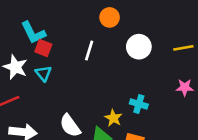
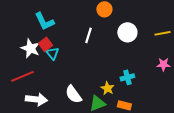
red square: (43, 48) -> (45, 44), moved, turned 32
cyan cross: (139, 104) -> (127, 77), turned -32

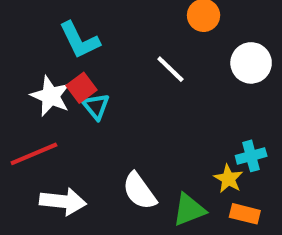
white line: (88, 35) -> (170, 69), turned -63
yellow star: (107, 88) -> (228, 179), moved

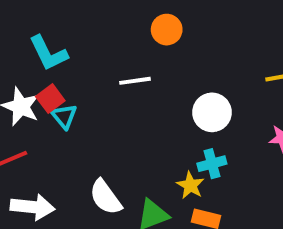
white circle: (251, 63) -> (212, 112), moved
white line: (170, 69) -> (135, 81), turned -52

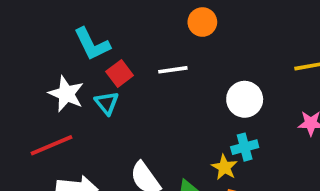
red square: (50, 99) -> (120, 74), moved

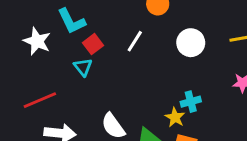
white line: (173, 70) -> (135, 41), turned -50
white star: (66, 94) -> (37, 41), moved
white circle: (245, 99) -> (191, 43), moved

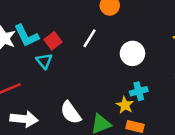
cyan L-shape: (72, 21) -> (27, 36), moved
white circle: (191, 43) -> (132, 53), moved

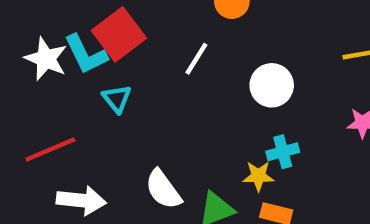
red square: (53, 41) -> (119, 34), moved, size x1.6
yellow star: (125, 105) -> (258, 176), turned -30

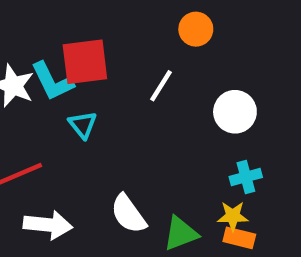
red square: (119, 34) -> (85, 62), turned 30
yellow star: (258, 176) -> (233, 216), moved

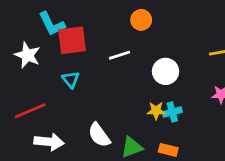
cyan L-shape: (52, 81) -> (52, 24), moved
white line: (161, 86) -> (119, 55), turned 40
yellow star: (233, 216) -> (156, 111), moved

